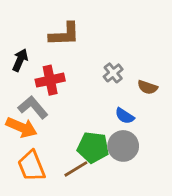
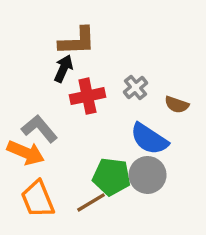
black arrow: (20, 60) -> (63, 69), moved
red cross: (50, 80) -> (87, 96), moved
blue semicircle: (125, 116) -> (149, 139), size x1.6

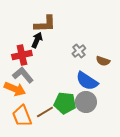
red cross: (87, 96) -> (22, 55), moved
brown line: (91, 202) -> (45, 112), moved

